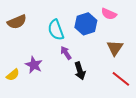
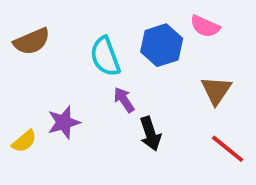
purple star: (34, 65) -> (64, 122), turned 30

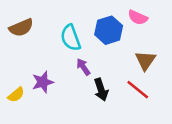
red line: (228, 149) -> (138, 90), moved

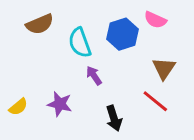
brown semicircle: (21, 28) -> (40, 24), moved
purple star: (43, 82) -> (60, 104), moved, turned 30
black arrow: (101, 90) -> (114, 118), moved

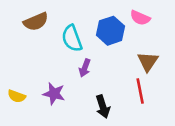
purple arrow: (94, 75) -> (85, 68), turned -126
red line: (155, 101) -> (140, 91), turned 40
yellow semicircle: (18, 107) -> (17, 96), turned 60

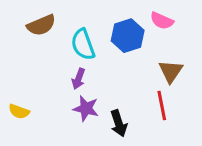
purple arrow: (85, 68) -> (78, 79), moved
purple star: (54, 94) -> (86, 108), moved

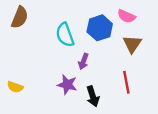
brown semicircle: (41, 25) -> (20, 17), moved, turned -45
brown triangle: (171, 71) -> (132, 44), moved
purple arrow: (78, 79) -> (83, 61), moved

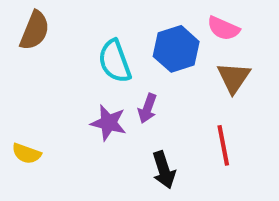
purple star: (67, 85) -> (108, 123), moved

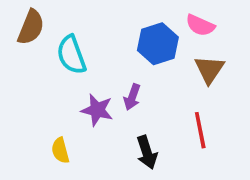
cyan semicircle: (115, 61) -> (71, 55), moved
yellow semicircle: (26, 154) -> (60, 150), moved, turned 55

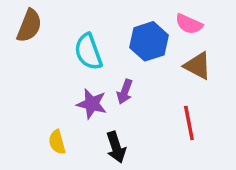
cyan semicircle: (71, 55) -> (88, 52), moved
brown triangle: (209, 69) -> (198, 66), turned -36
black arrow: (147, 152) -> (116, 147), moved

